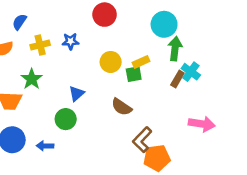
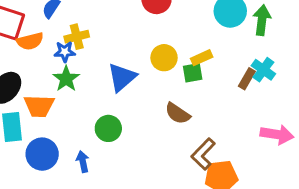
blue star: (70, 41) -> (65, 52), moved
green arrow: (175, 49) -> (262, 20), moved
blue triangle: (77, 94) -> (122, 77), moved, size x1.5
blue arrow: (45, 146) -> (83, 162), turned 77

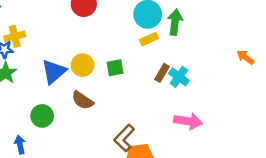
yellow circle: (164, 58) -> (82, 65), moved
yellow rectangle: (202, 58) -> (149, 39), moved
cyan cross: (263, 70) -> (179, 77), moved
brown semicircle: (178, 113) -> (82, 100), moved

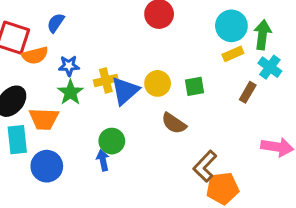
yellow cross: (15, 36) -> (106, 80), moved
cyan cross: (179, 77) -> (270, 67), moved
brown semicircle: (82, 100) -> (174, 123), moved
blue arrow: (20, 145) -> (103, 160), moved

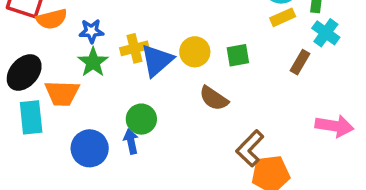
blue circle: (47, 166) -> (90, 148), moved

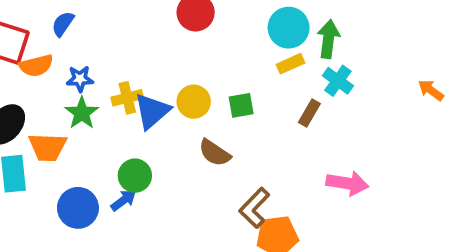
blue arrow: (131, 141) -> (123, 200), turned 65

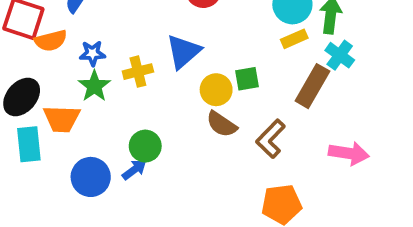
yellow circle: (194, 102) -> (216, 90), moved
blue triangle: (152, 111) -> (183, 52), moved
brown rectangle: (309, 113) -> (312, 86), size x1.6
brown L-shape: (254, 208) -> (271, 139), moved

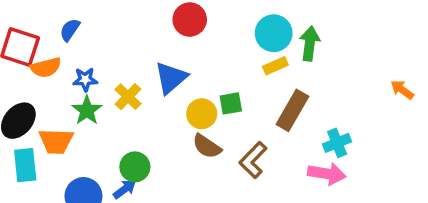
cyan cross: (340, 55) -> (337, 143), moved, turned 32
yellow cross: (138, 72) -> (128, 97), turned -32

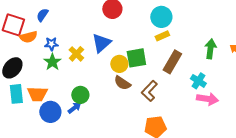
green arrow: (310, 44) -> (210, 49), moved
green square: (231, 103) -> (136, 58), size x1.5
orange trapezoid: (56, 141) -> (37, 94), moved
cyan cross: (337, 143) -> (198, 81), turned -35
pink arrow: (327, 174) -> (207, 99), moved

